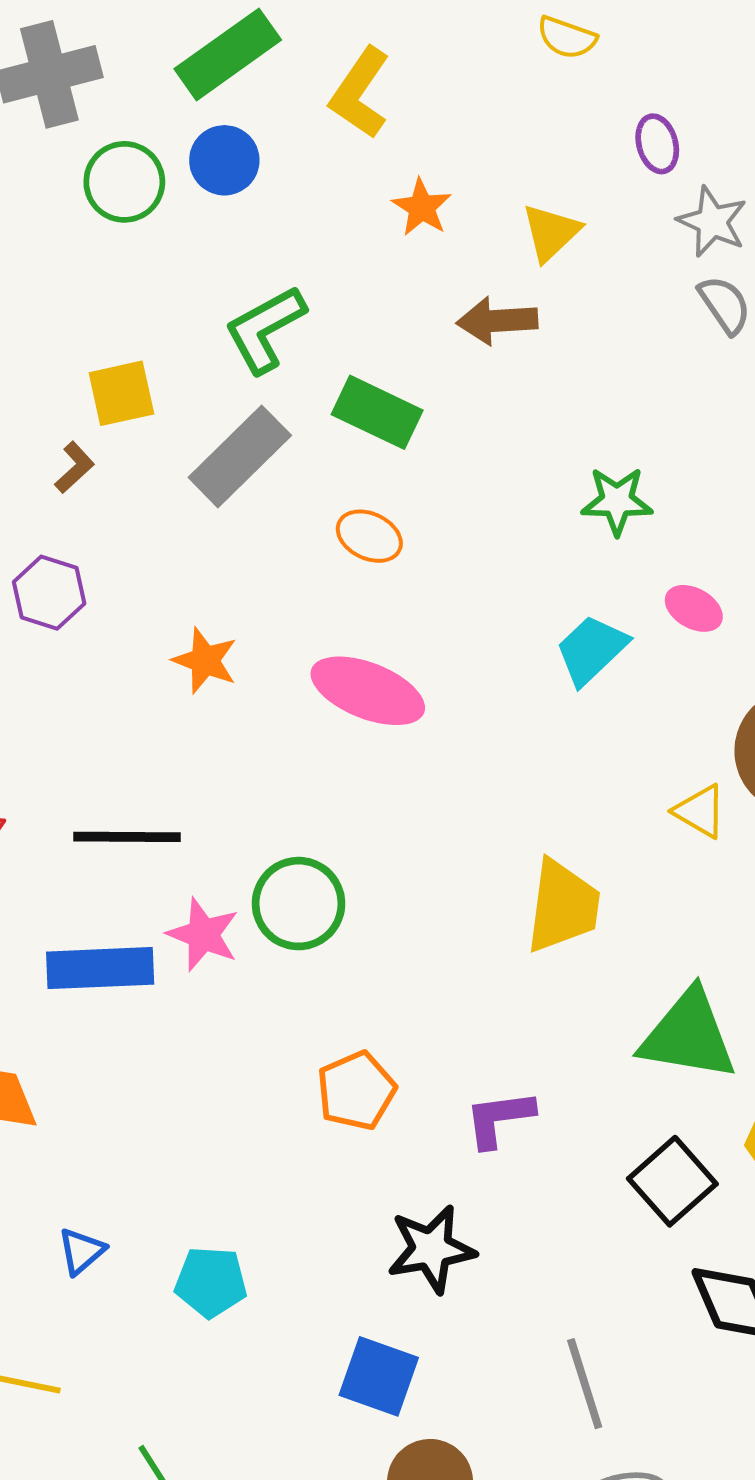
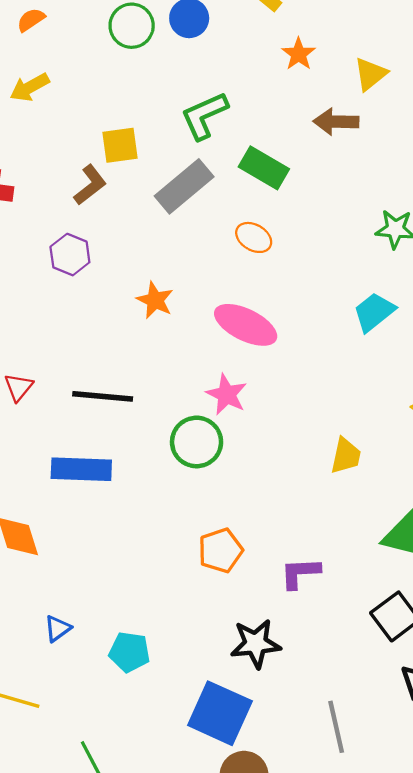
brown L-shape: (74, 467) -> (90, 185), size x1.4
yellow trapezoid: (563, 906) -> (346, 456), size x0.7
pink star: (203, 935) -> (227, 395), moved
blue square: (379, 1376) -> (220, 713), size x1.4

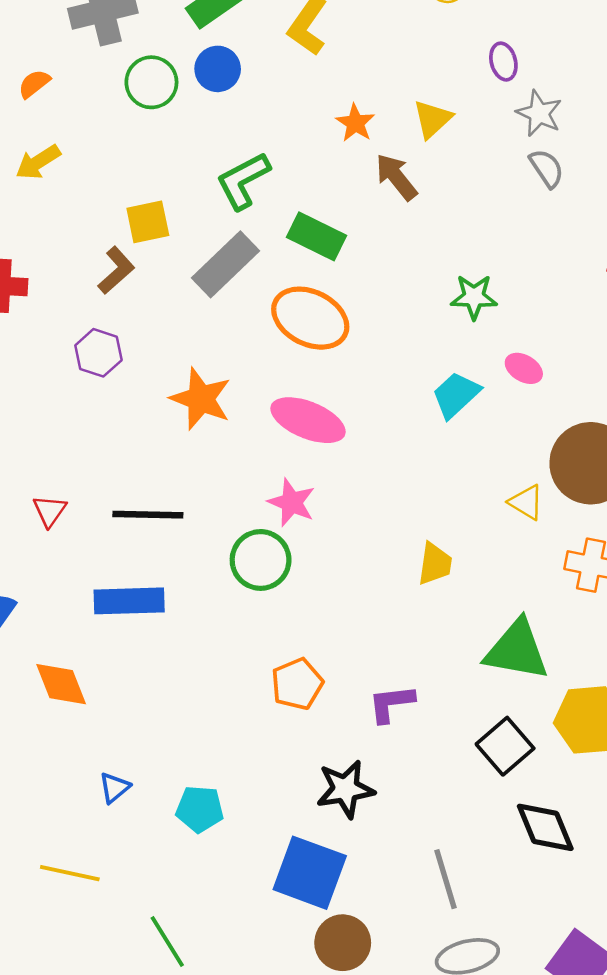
orange star: (299, 54) -> (355, 123), moved
brown arrow: (336, 122) -> (396, 177), turned 54
orange ellipse: (254, 237) -> (310, 318), size x1.8
orange star: (155, 300) -> (201, 399), size x1.4

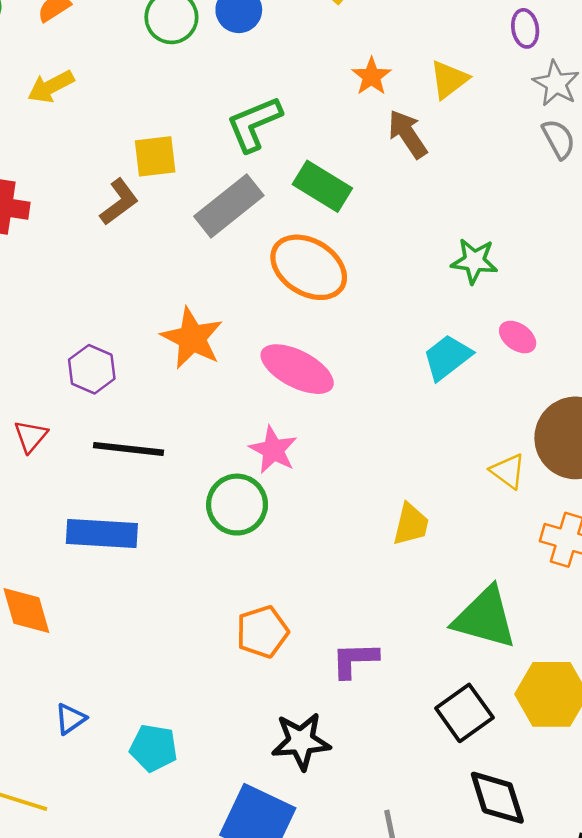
purple hexagon: (98, 353) -> (92, 369), moved

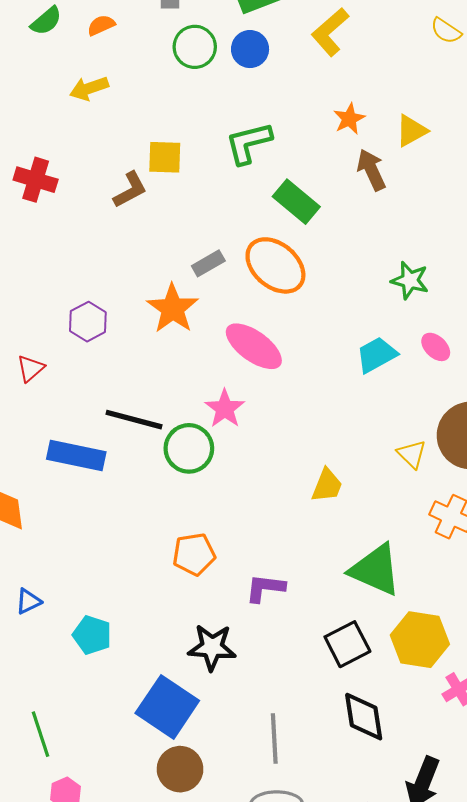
gray rectangle: (229, 206) -> (208, 263), moved, size x0.6
black line: (129, 449) -> (134, 420), moved

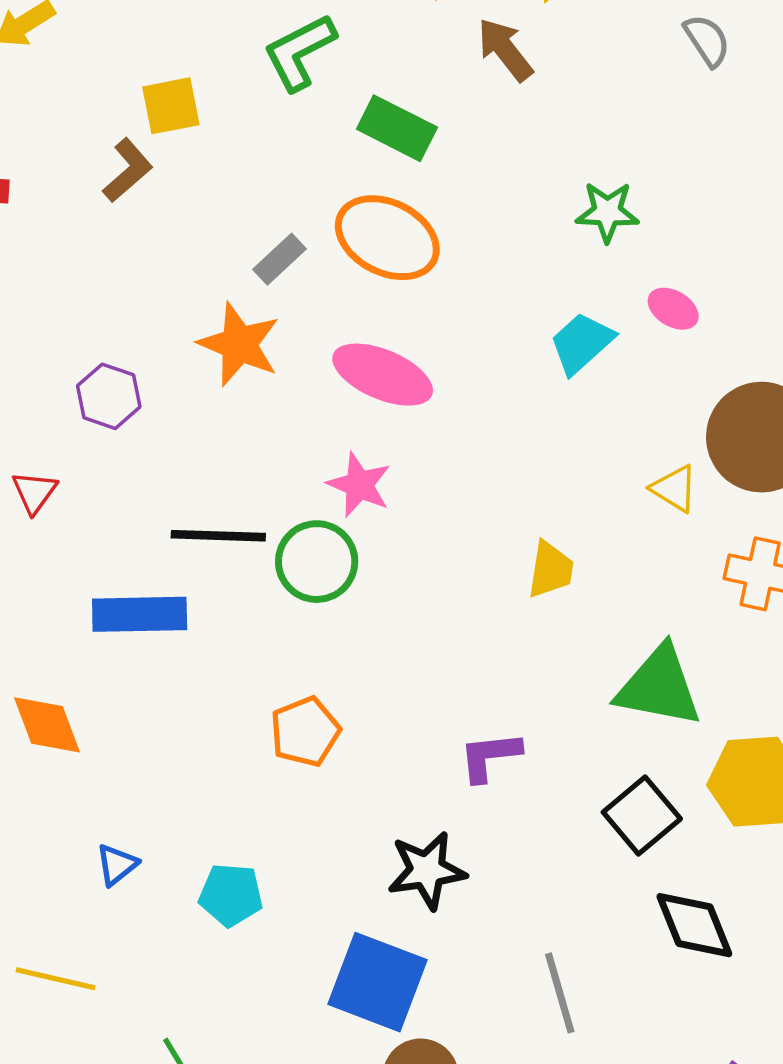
orange pentagon: (194, 554) -> (305, 732), moved

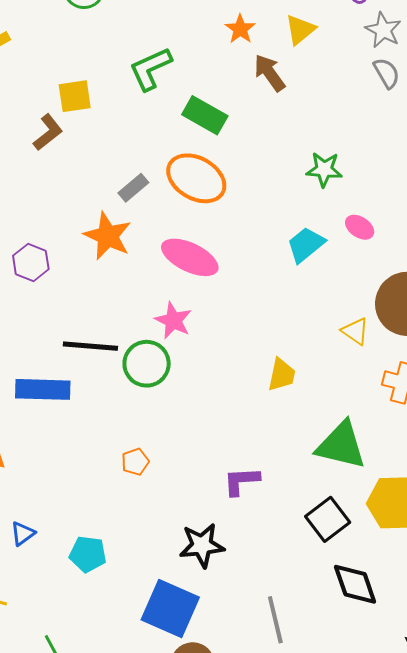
orange pentagon: (305, 732) -> (135, 462), size x0.7

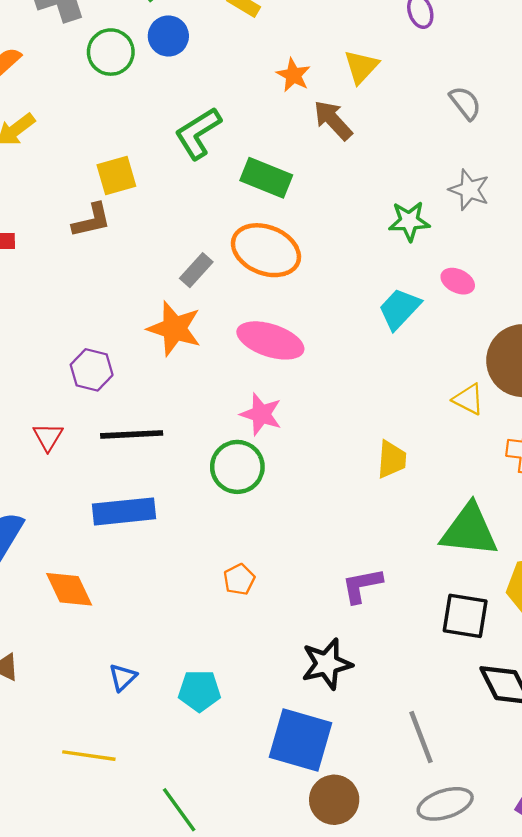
gray star: (383, 30) -> (469, 190), moved
brown L-shape: (48, 132) -> (92, 220), turned 33
black line: (90, 346) -> (132, 434), moved
black square: (328, 519) -> (465, 616), turned -36

